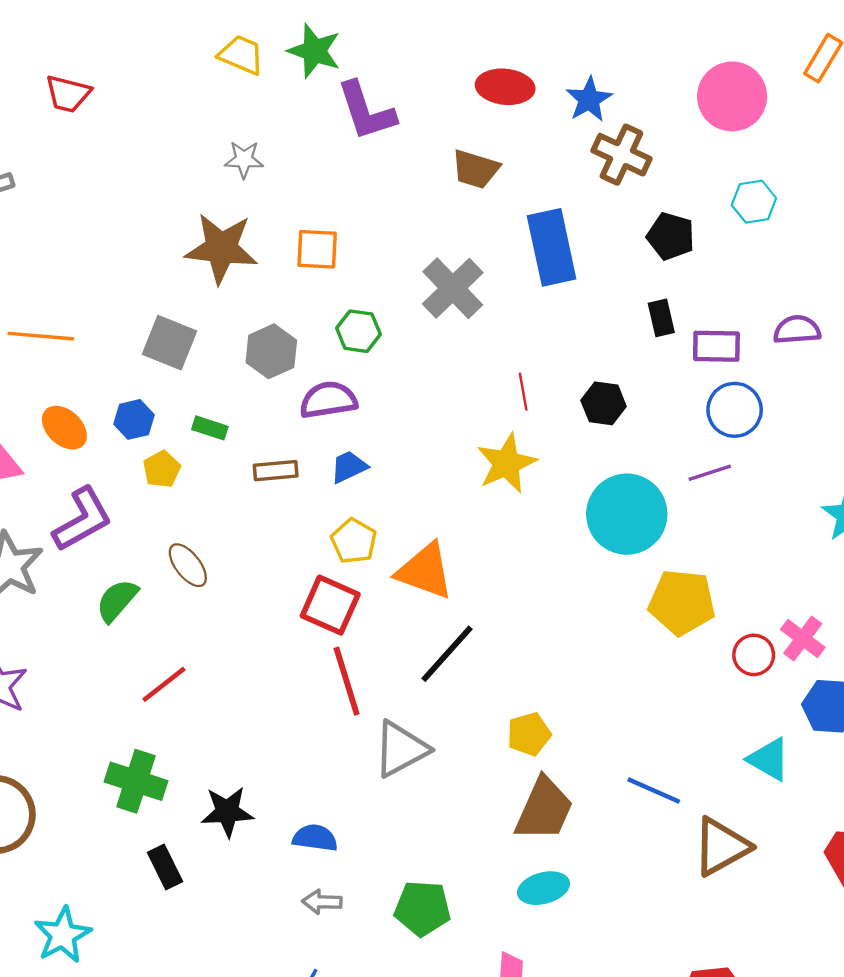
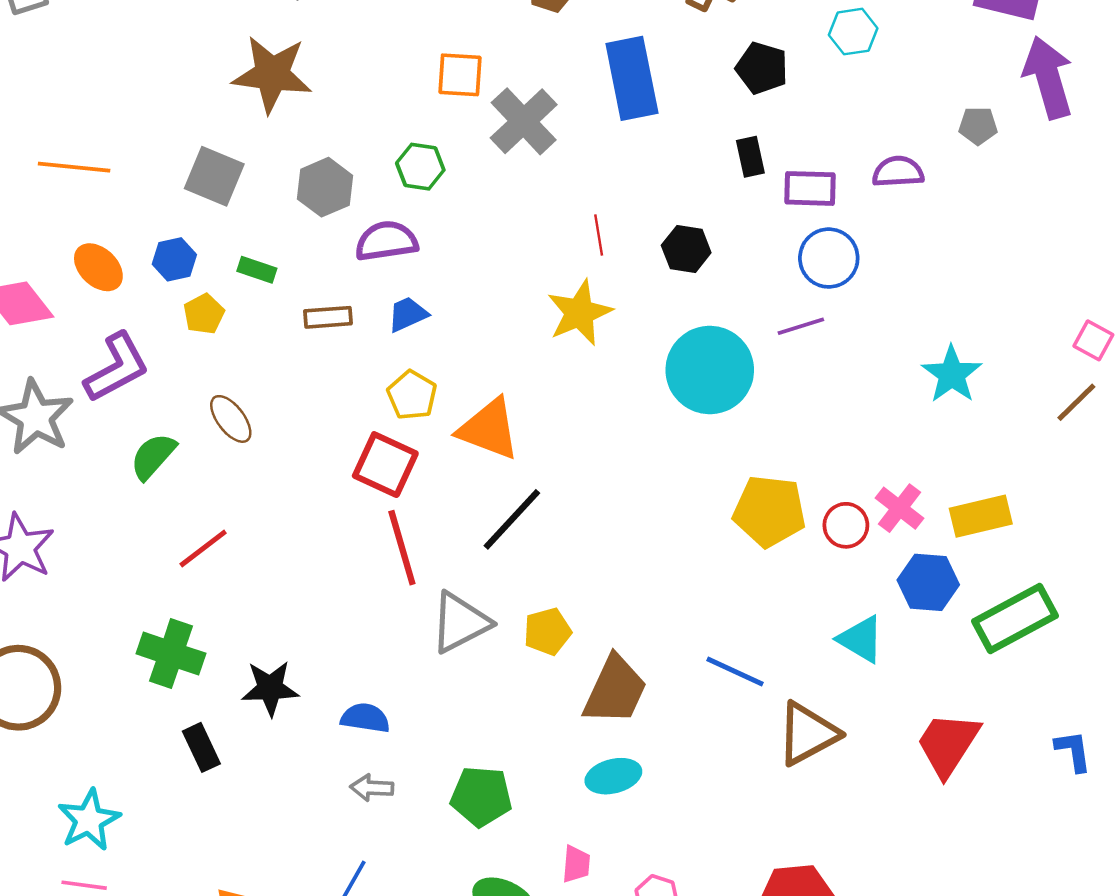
orange square: (317, 249) -> (460, 75), moved
yellow pentagon: (682, 602) -> (769, 511), moved
yellow pentagon: (529, 734) -> (547, 632), moved

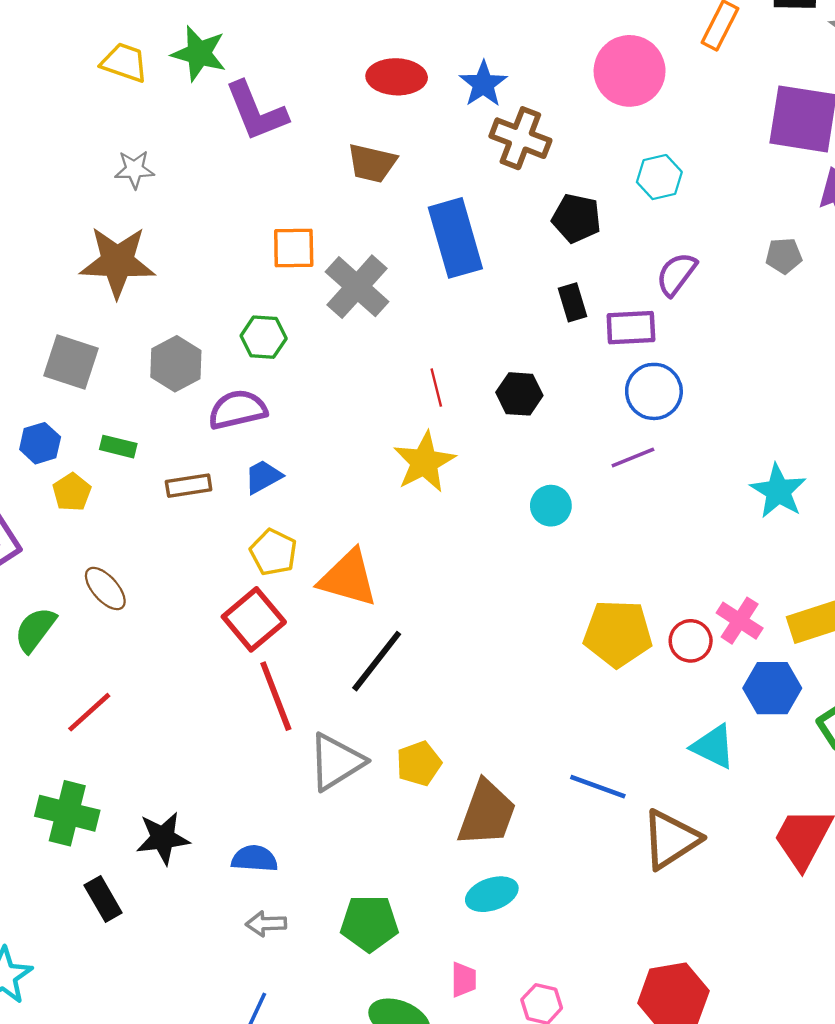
purple semicircle: (898, 172) -> (676, 274), moved, turned -45
cyan circle: (710, 370) -> (551, 506), size x0.5
red square: (385, 465) -> (254, 619), turned 30

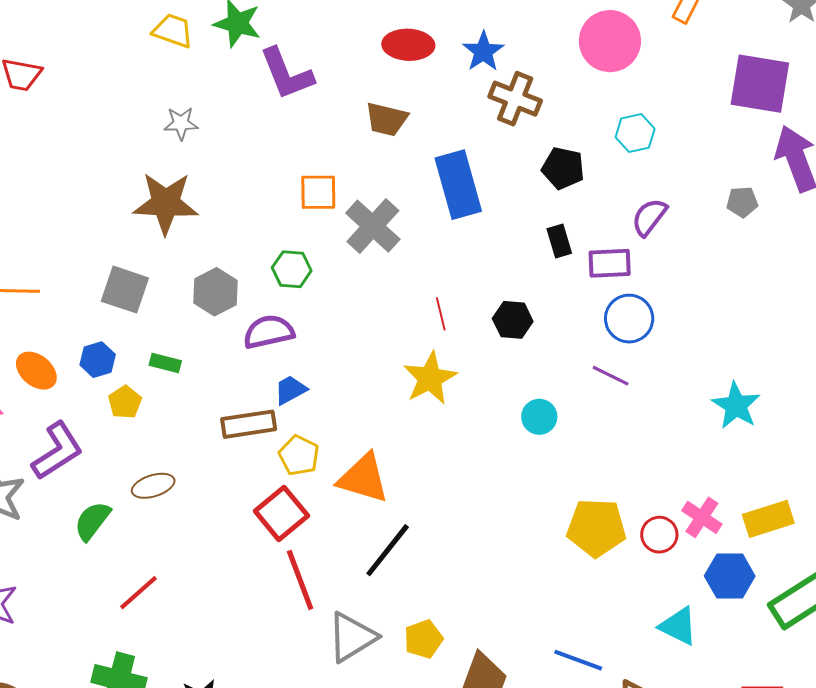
purple line: (633, 458) -> (611, 376), turned 48
brown rectangle: (189, 486) -> (249, 424), moved, size x1.4
brown ellipse: (105, 589) -> (153, 486), turned -66

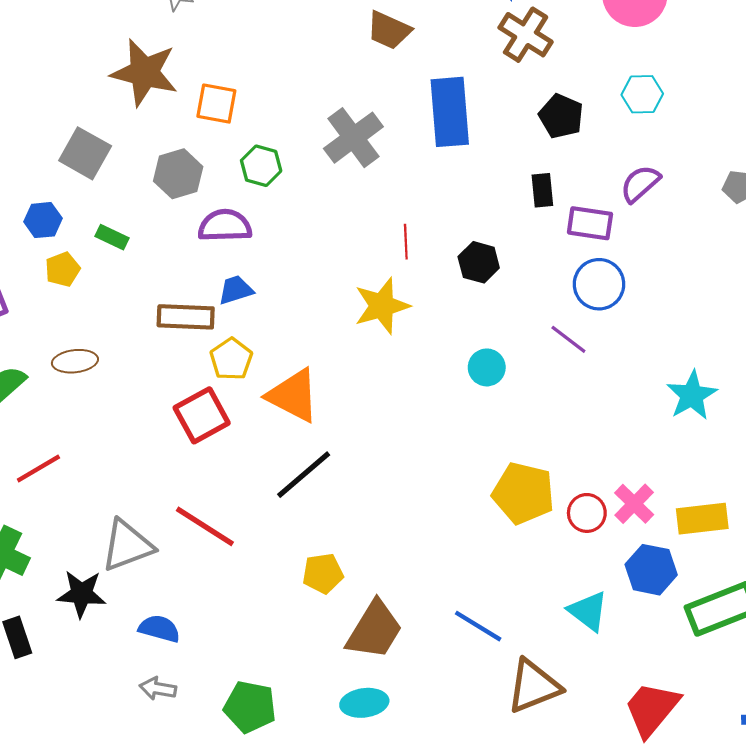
orange square: (318, 192) -> (216, 104), moved
red line: (300, 580) -> (205, 526), moved, turned -48
gray triangle: (352, 637) -> (127, 545), moved

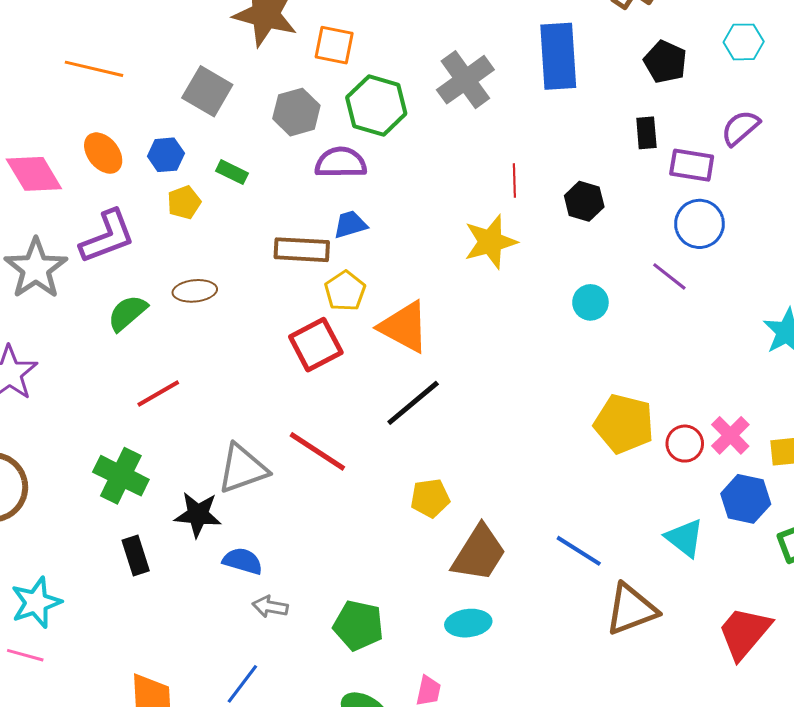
green hexagon: (261, 166) -> (376, 106), size x1.5
blue semicircle: (159, 629) -> (243, 561), moved

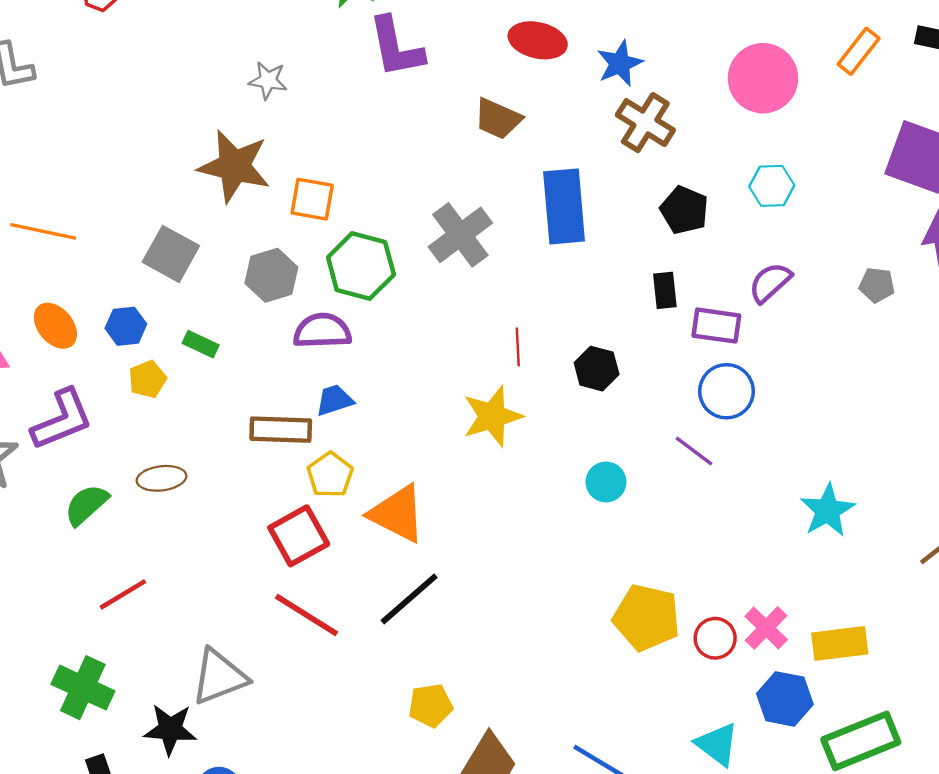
red line: (317, 451) -> (307, 615), moved

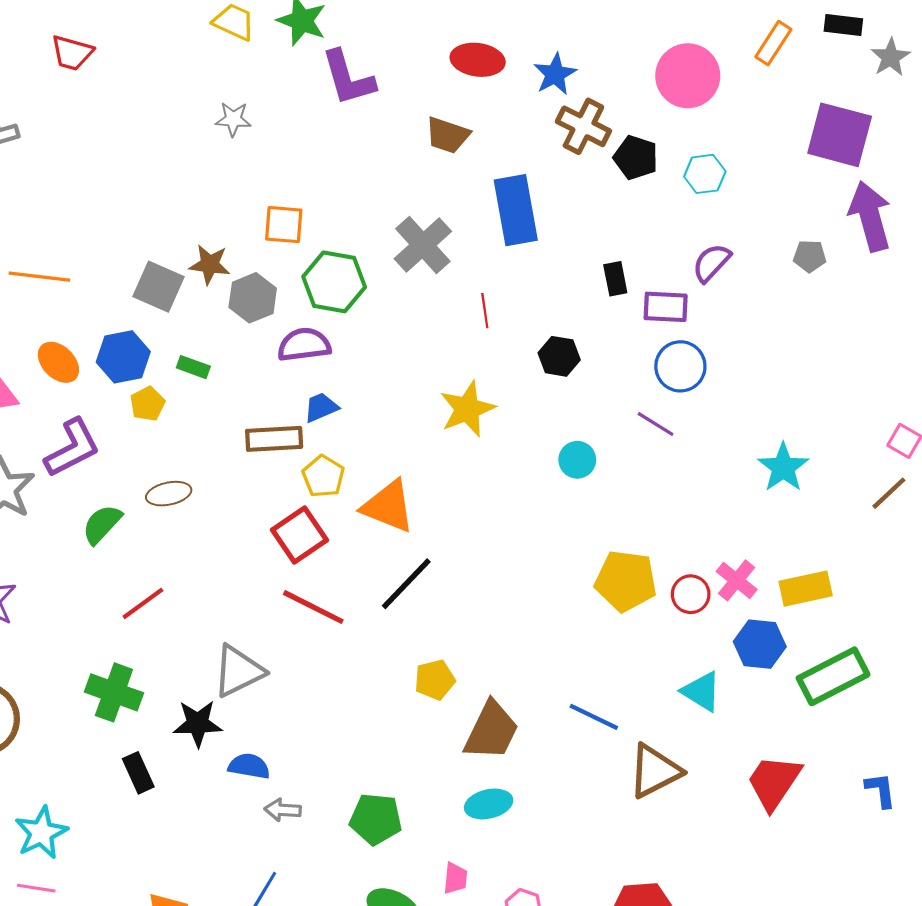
brown star: (234, 166) -> (210, 265), moved, size x0.6
black pentagon: (684, 210) -> (636, 157), moved
blue hexagon: (126, 326) -> (123, 357), size x1.4
red line: (518, 347) -> (485, 311), moved

